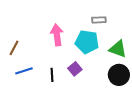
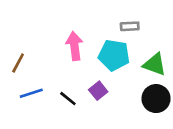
black line: (52, 75) -> (68, 99), turned -48

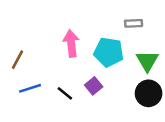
gray rectangle: (130, 26) -> (134, 23), moved
green triangle: (155, 64) -> (147, 61), turned 40

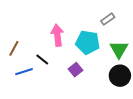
gray rectangle: (134, 23) -> (108, 19), turned -32
black line: (65, 93) -> (42, 59), moved

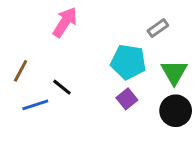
pink arrow: (57, 35) -> (65, 22), moved, turned 40
purple square: (75, 70) -> (127, 99), moved

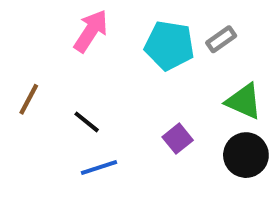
cyan pentagon: (128, 62) -> (169, 45), moved
green triangle: (174, 72) -> (244, 101), turned -36
blue line: (35, 105) -> (99, 167), moved

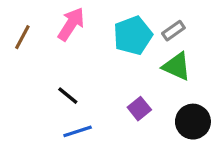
cyan pentagon: (169, 45) -> (133, 35), turned -30
brown line: (29, 99) -> (22, 37), moved
green triangle: (244, 101) -> (177, 66), moved

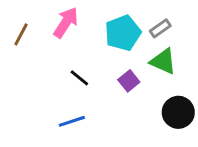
black line: (68, 96) -> (79, 78), moved
purple square: (139, 109) -> (129, 81), moved

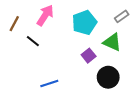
gray rectangle: (160, 28) -> (122, 16), moved
black line: (79, 78) -> (33, 41), moved
black circle: (178, 112) -> (108, 77), moved

